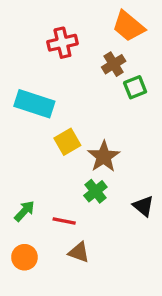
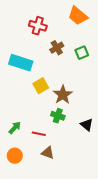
red cross: (62, 43) -> (38, 26), turned 30
brown cross: (114, 64) -> (57, 48), moved
green cross: (95, 191) -> (58, 116), turned -32

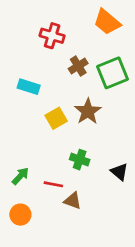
green square: (82, 53) -> (113, 73), size x1.6
cyan rectangle: (21, 63) -> (29, 87), size x0.7
brown star: (63, 95) -> (88, 111), moved
brown triangle: (48, 153) -> (73, 201), moved

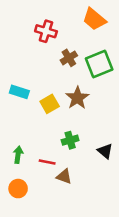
cyan rectangle: (29, 87) -> (19, 92), moved
green cross: (80, 160) -> (70, 140), turned -35
green arrow: (20, 176) -> (18, 155), turned -35

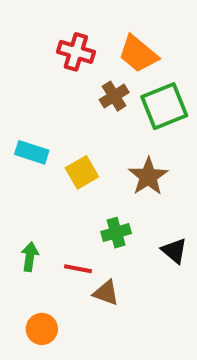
orange trapezoid: (94, 19) -> (138, 54), moved
brown star: (77, 98) -> (148, 176), moved
orange circle: (18, 189) -> (42, 329), moved

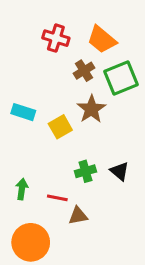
brown star: (148, 176) -> (91, 109), moved
black triangle: (174, 251) -> (120, 171), moved
brown triangle: (106, 293) -> (78, 216), turned -30
orange circle: (42, 329) -> (31, 242), size x1.6

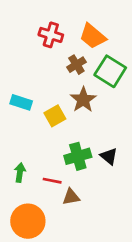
green square: (121, 78) -> (110, 71), turned -36
green cross: (85, 171) -> (78, 156), size x1.4

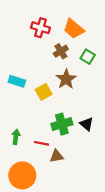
green square: (110, 71) -> (88, 57), size x0.6

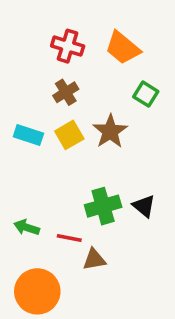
brown cross: (61, 51) -> (66, 92), moved
yellow square: (44, 92) -> (69, 135), moved
green arrow: (16, 137) -> (27, 227), turned -80

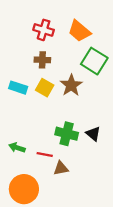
brown cross: (66, 92) -> (42, 60), turned 35
green square: (146, 94) -> (94, 61), size x1.6
yellow square: (69, 135) -> (45, 88), turned -30
green cross: (103, 206) -> (67, 134), turned 30

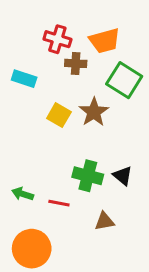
orange trapezoid: (79, 31) -> (104, 41), turned -55
brown cross: (42, 60) -> (76, 63), moved
cyan rectangle: (18, 88) -> (24, 79), moved
brown triangle: (61, 168) -> (104, 221), moved

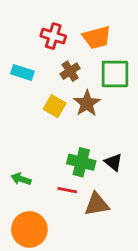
brown cross: (76, 63) -> (70, 71), moved, turned -36
green square: (124, 80) -> (115, 74), turned -32
red line: (59, 203) -> (67, 190), moved
brown triangle: (104, 221) -> (97, 204), size x1.4

